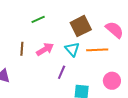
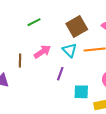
brown line: (22, 49) -> (20, 61), moved

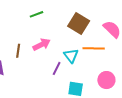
brown square: (77, 27) -> (79, 23), turned -35
cyan triangle: (70, 50) -> (71, 56), moved

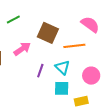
brown square: (79, 23) -> (48, 33), moved
cyan triangle: (71, 56) -> (62, 67), moved

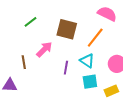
orange line: (74, 46) -> (95, 38), turned -35

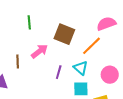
pink semicircle: (107, 14) -> (106, 24), turned -54
green line: (31, 22) -> (29, 22), turned -64

